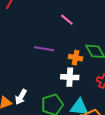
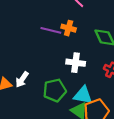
orange cross: (76, 58) -> (69, 28), moved

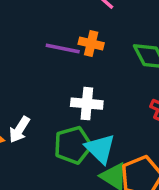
white cross: (76, 63) -> (87, 104), moved
cyan triangle: (83, 95) -> (100, 149), moved, turned 36

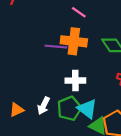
orange cross: (91, 43) -> (74, 41), size x1.6
white arrow: (19, 130) -> (44, 106), moved

